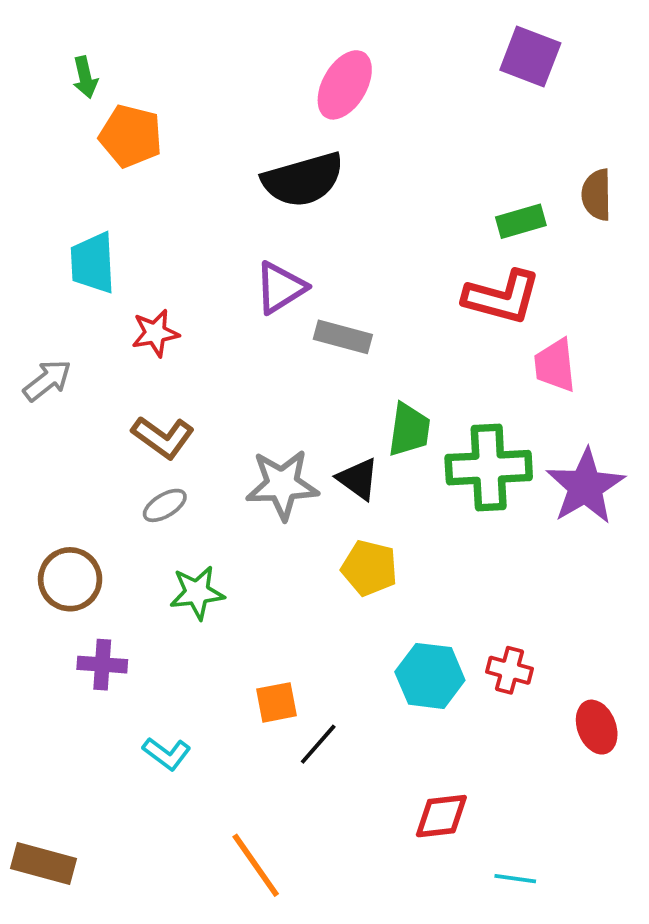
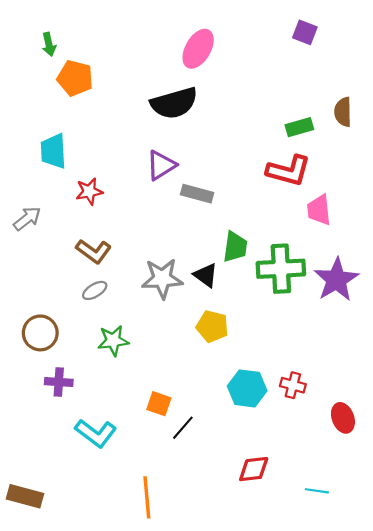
purple square: (530, 56) -> (305, 32), size x0.7
orange square: (277, 702) -> (159, 404), turned 30
cyan L-shape: (167, 754) -> (96, 433), size x1.5
orange line: (256, 865) -> (147, 497), turned 30
cyan line: (515, 879) -> (317, 491), moved

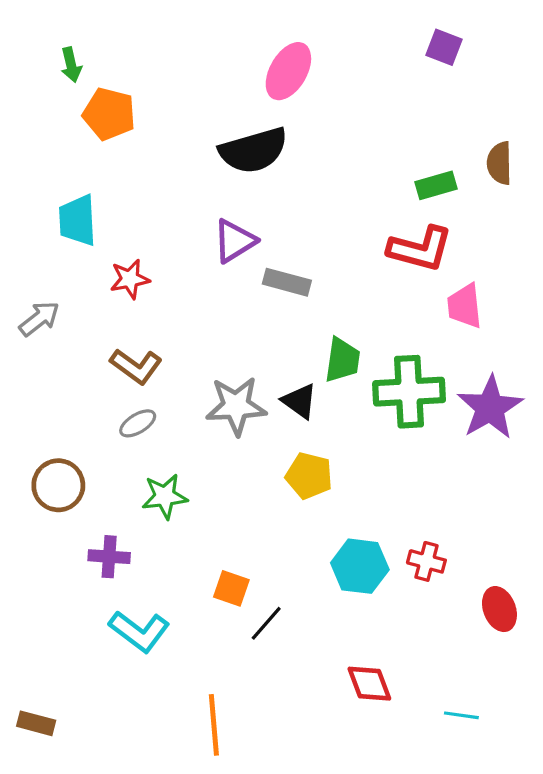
purple cross: (59, 382) -> (109, 557), moved
red diamond: (254, 469) -> (369, 684), turned 76
brown rectangle: (25, 496) -> (36, 723), size x0.7

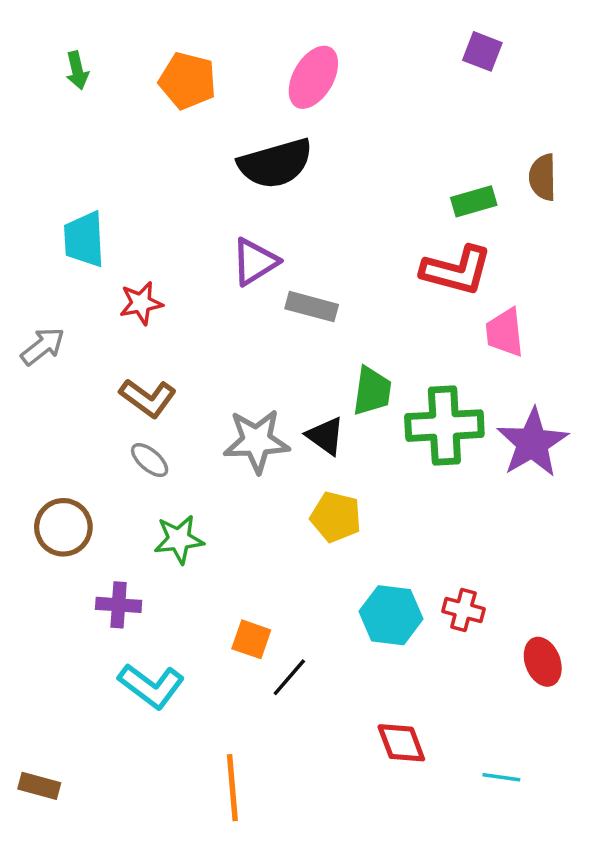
orange pentagon: (109, 114) -> (188, 81), moved
gray ellipse: (138, 423) -> (150, 460), turned 72

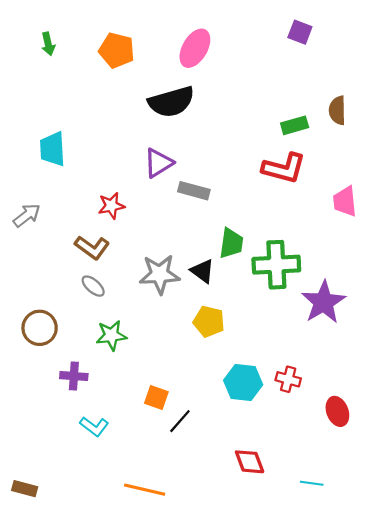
red star: (141, 303) -> (111, 206), moved
pink trapezoid: (505, 332) -> (345, 201), moved
purple star: (532, 443) -> (323, 302), moved
cyan L-shape: (151, 686) -> (94, 426), size x0.7
orange line: (232, 788) -> (145, 490), turned -72

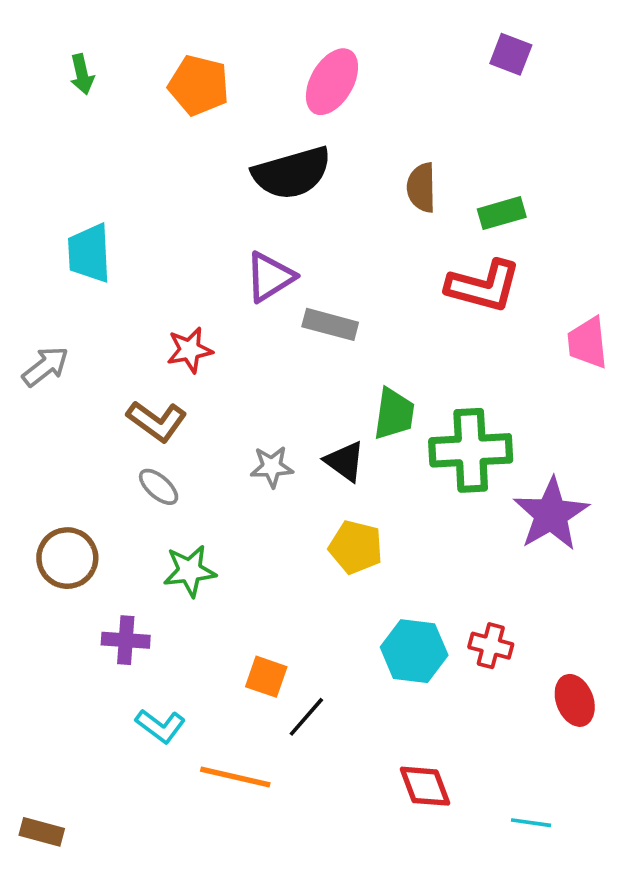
brown semicircle: (337, 110) -> (421, 188), moved
gray star: (160, 274) -> (272, 467), size x0.6
orange line: (145, 490) -> (235, 777), moved

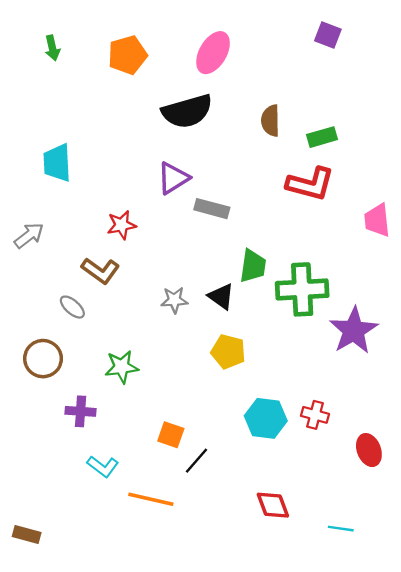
orange pentagon: (199, 85) -> (127, 55), turned -30
gray ellipse: (159, 487) -> (72, 307), moved

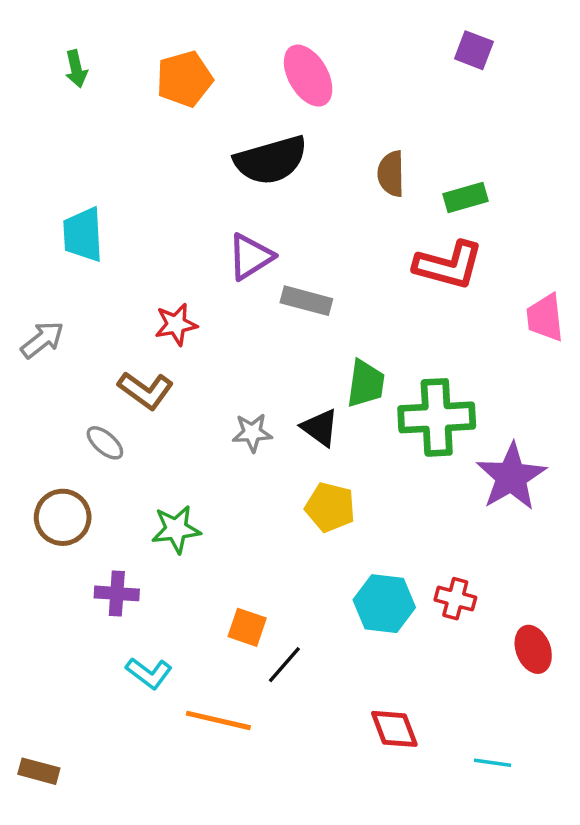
pink ellipse: (213, 53) -> (308, 76), turned -60

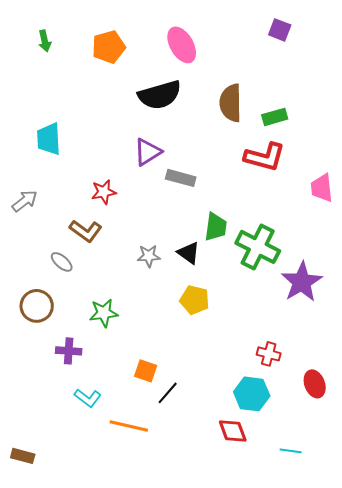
brown semicircle: (391, 174) -> (231, 103), size x1.4
green cross: (437, 417) -> (258, 247), turned 30
cyan hexagon: (384, 604) -> (252, 394), moved

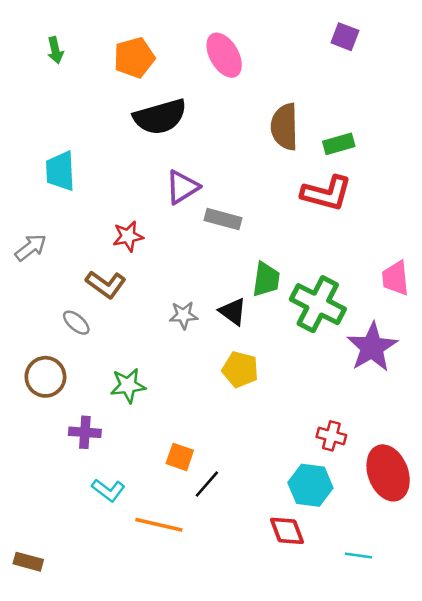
black semicircle: (160, 95) -> (160, 117), moved
pink trapezoid: (322, 188) -> (395, 278), moved
red ellipse: (315, 384) -> (388, 473), size x1.6

